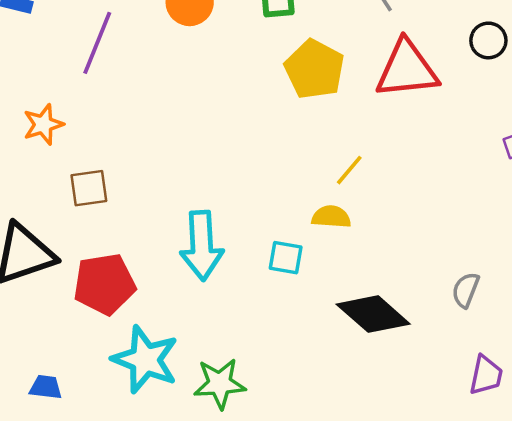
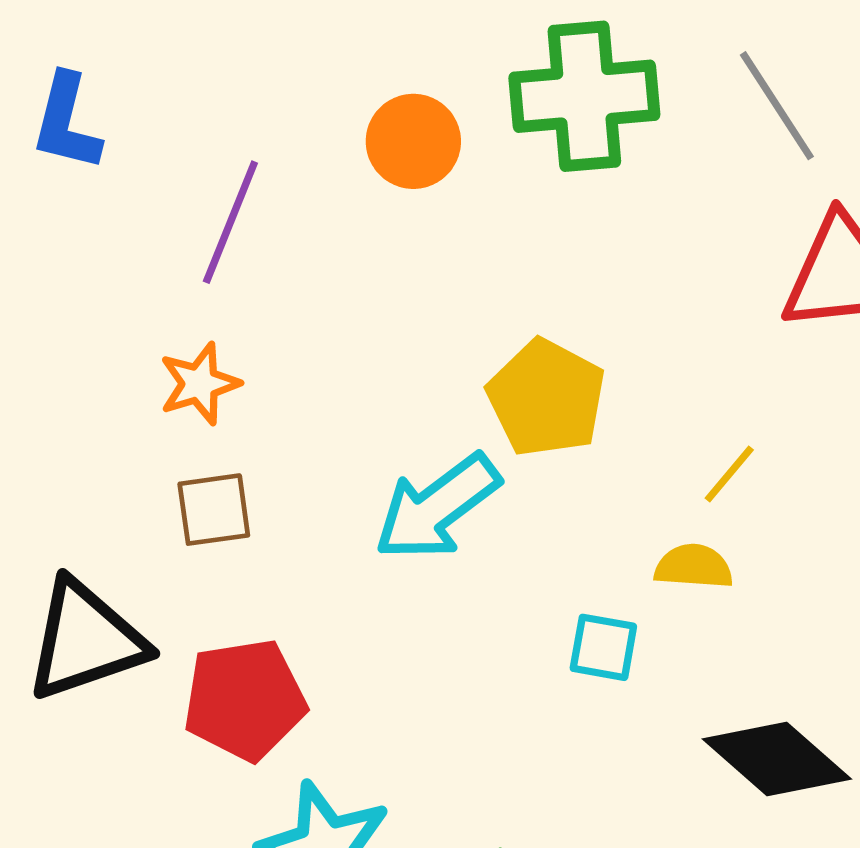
yellow pentagon: (314, 69) -> (546, 398), moved
orange star: (43, 124) -> (200, 384), moved
cyan arrow: (202, 246) -> (437, 507), moved, turned 56

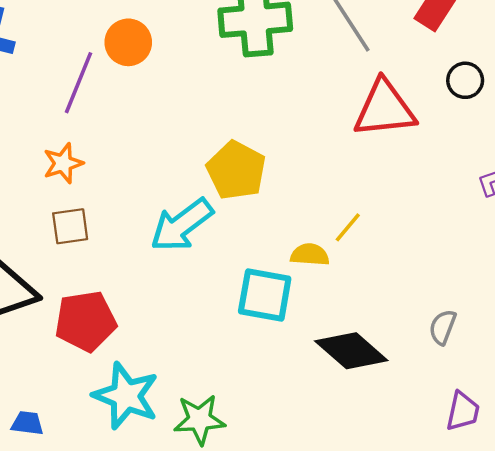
orange circle: (413, 141) -> (128, 42), moved
yellow line: (729, 474) -> (348, 227), moved
cyan square: (603, 647) -> (265, 295), size x1.6

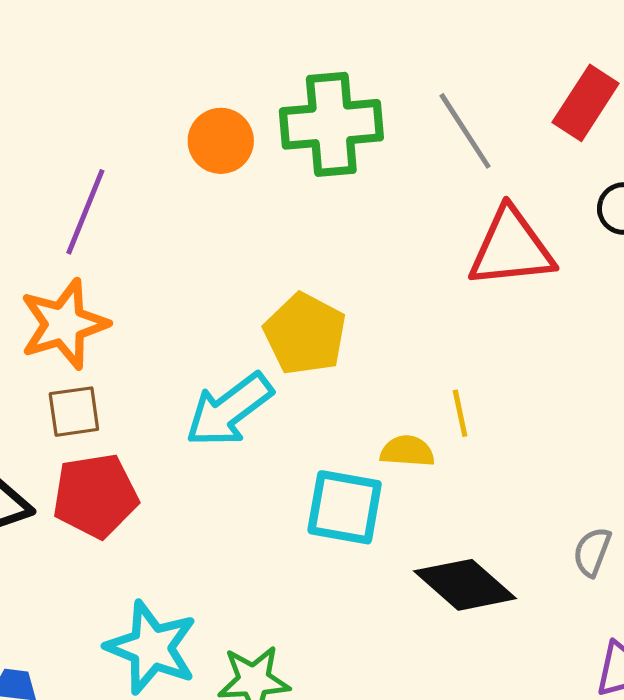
orange circle: (128, 42) -> (221, 141), moved
orange star: (63, 163) -> (64, 324), size x1.6
yellow line: (348, 227) -> (460, 413), turned -52
red pentagon: (86, 321) -> (95, 496), moved

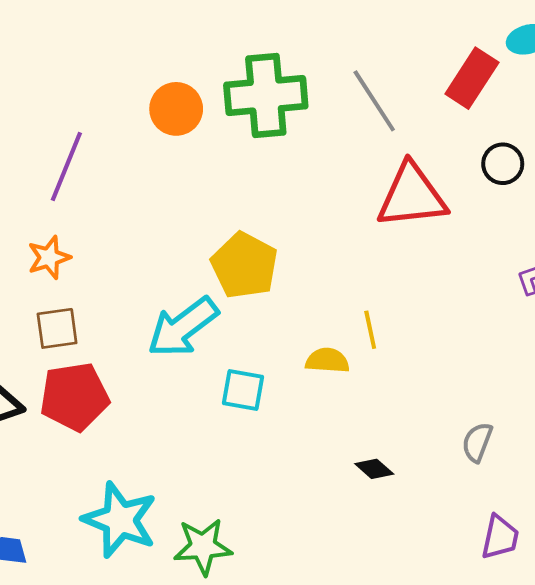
orange star: (64, 324) -> (49, 257), size x0.6
cyan square: (345, 507) -> (243, 390), moved, size x0.7
black diamond: (465, 585) -> (374, 469), size x0.5

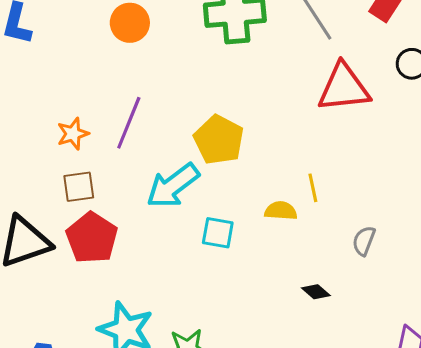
orange circle: (176, 109) -> (130, 23), moved
purple line: (66, 166) -> (129, 123), moved
red pentagon: (74, 397) -> (92, 238), turned -30
gray semicircle: (477, 442) -> (364, 241), moved

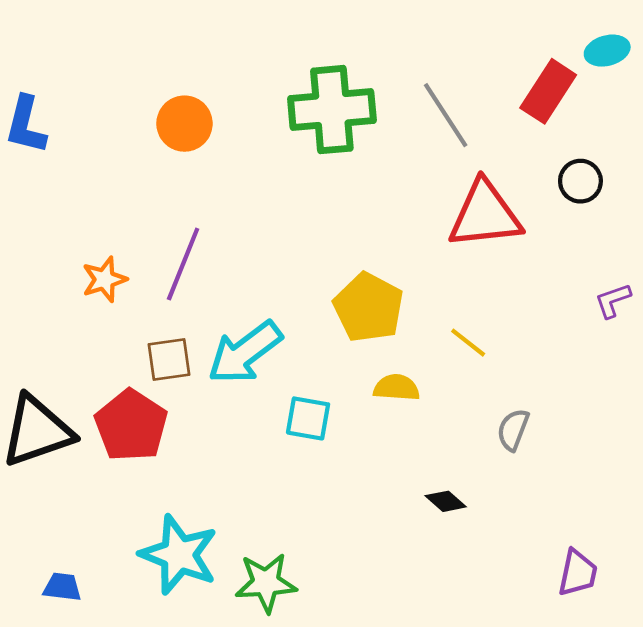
yellow pentagon: (219, 140) -> (368, 308), moved
brown square: (79, 187) -> (169, 359), moved
yellow line: (313, 188) -> (468, 343), moved, turned -40

